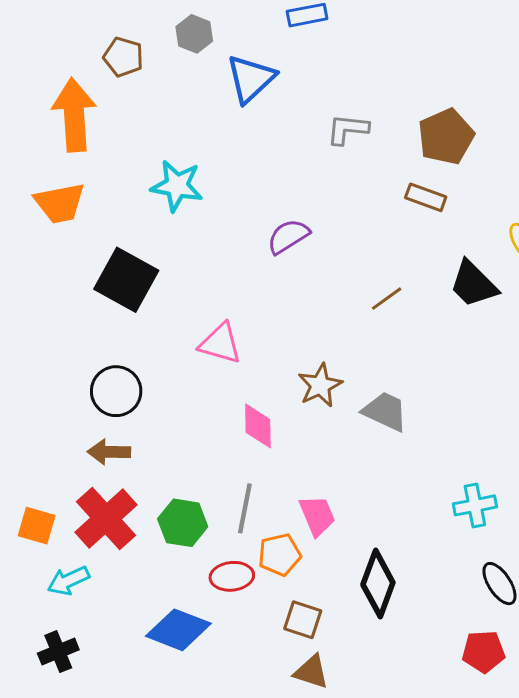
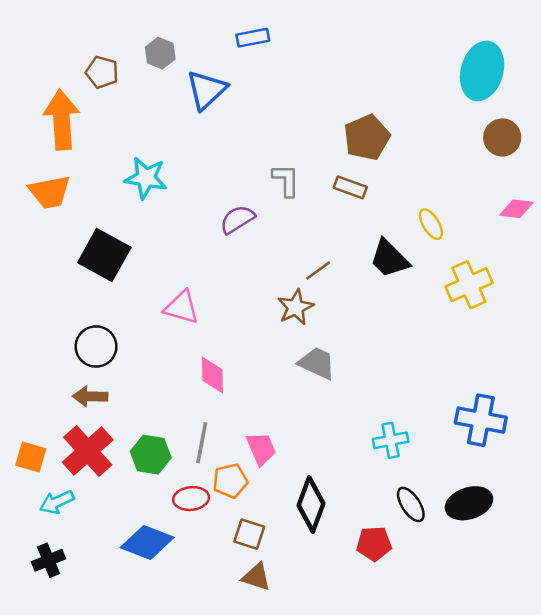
gray L-shape: (348, 129) -> (286, 180), moved, turned 84
brown star: (320, 385) -> (296, 307), moved
red pentagon: (484, 652) -> (374, 544), moved

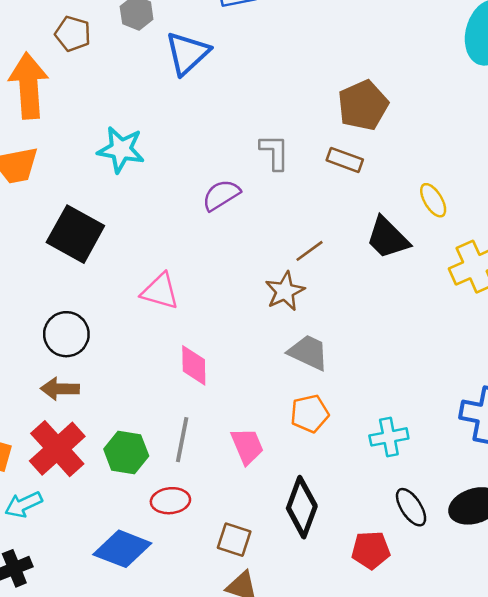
orange pentagon: (230, 481) -> (310, 414), moved

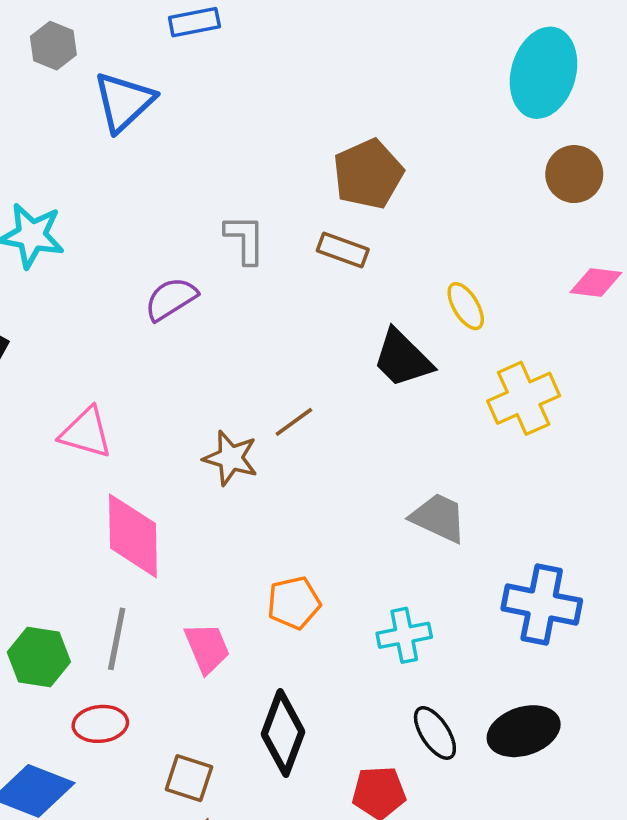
brown line: (310, 251) -> (294, 422), moved
brown star: (285, 291) -> (231, 458), moved, turned -30
gray trapezoid: (308, 352) -> (439, 518), moved
pink diamond: (194, 365) -> (133, 536), size x1.5

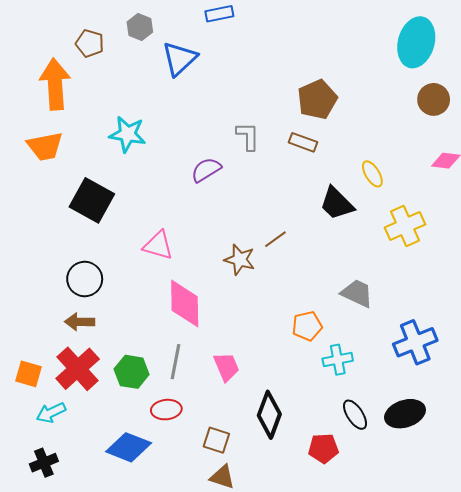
orange pentagon: (294, 603) -> (307, 326), moved
blue cross: (542, 605) -> (415, 342), turned -33

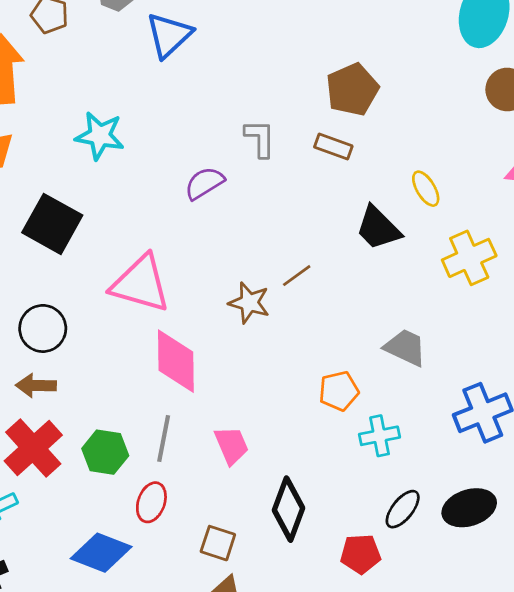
pink triangle: (158, 245) -> (141, 284), size x1.5
red ellipse: (166, 410) -> (151, 502), turned -64
black ellipse: (355, 415) -> (403, 509), turned 72

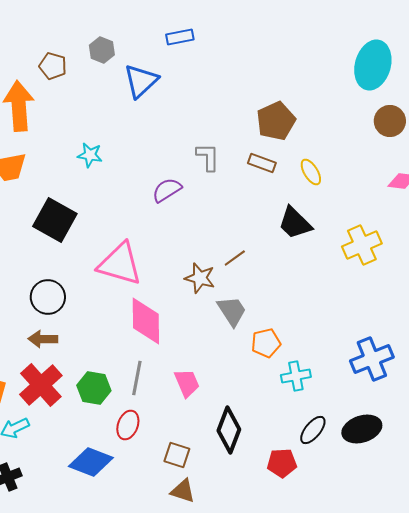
cyan star: (100, 136) -> (90, 155), size x0.7
yellow ellipse: (426, 189) -> (311, 172), moved
gray trapezoid: (405, 348) -> (232, 311), moved, turned 32

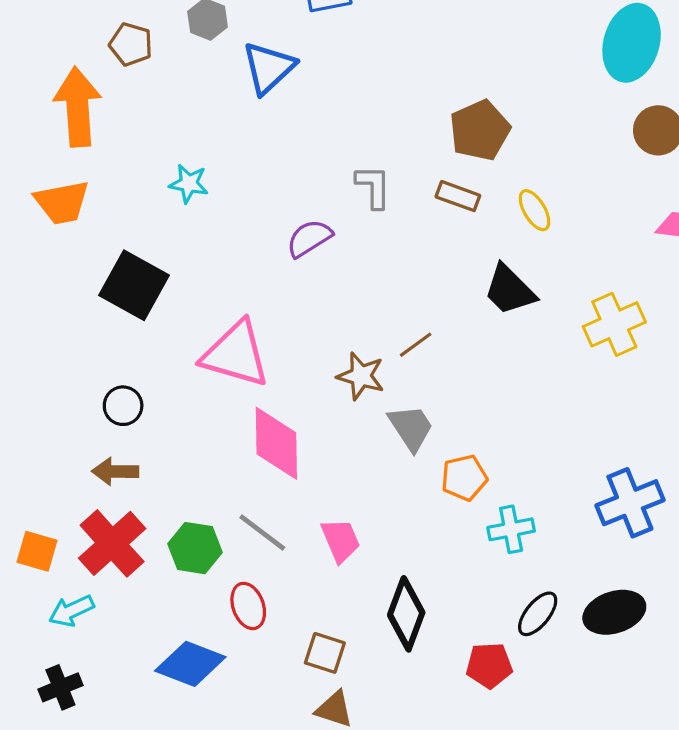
black circle: (48, 297) -> (123, 406), size x0.7
gray line: (137, 378) -> (262, 532), turned -64
red ellipse: (128, 425) -> (248, 606), turned -40

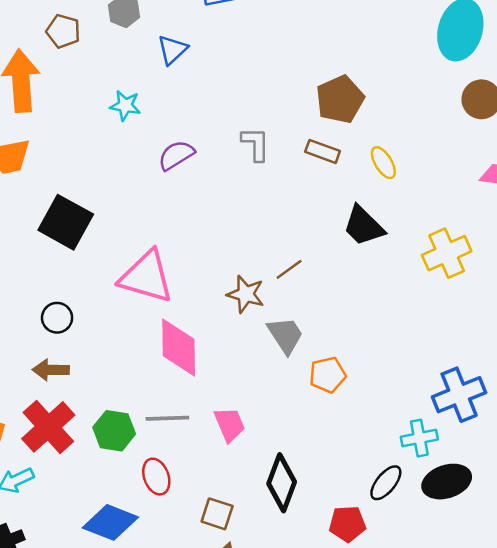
blue triangle: (269, 68) -> (172, 50), size x0.7
cyan star: (189, 184) -> (125, 106), moved
purple semicircle: (309, 238) -> (176, 155), moved
cyan cross: (511, 529) -> (419, 438), moved
gray line: (262, 532) -> (167, 418), turned -39

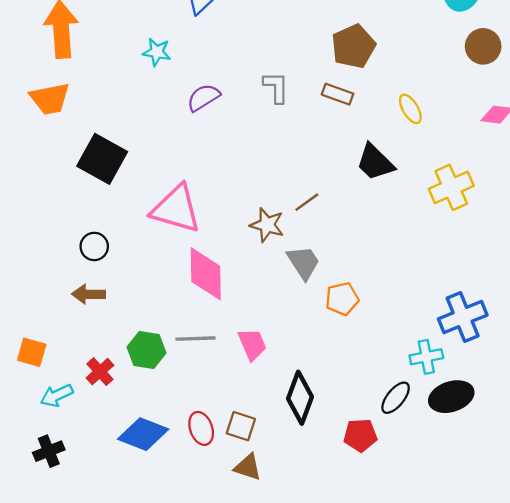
yellow ellipse: (383, 163) -> (410, 109), moved
red cross: (48, 427) -> (100, 372), moved, size x0.6
red ellipse: (156, 477) -> (201, 428), moved

